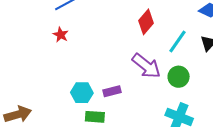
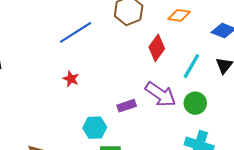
red star: (61, 35) -> (71, 79), moved
purple rectangle: (112, 91) -> (127, 106), moved

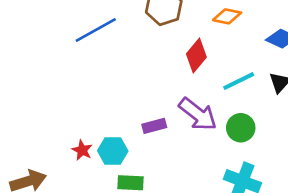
cyan line: (191, 66) -> (239, 81), turned 30
red star: (71, 79) -> (82, 150), moved

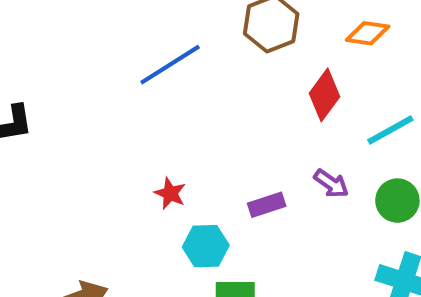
purple arrow: (198, 114) -> (331, 184), size x0.6
red star: (82, 150) -> (170, 193), moved

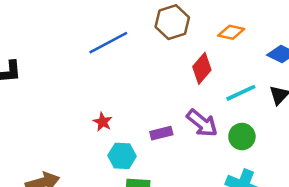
purple arrow: (331, 184) -> (202, 123), size x1.5

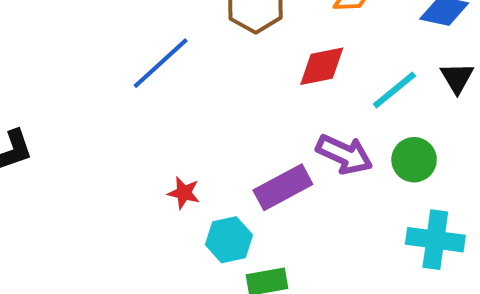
red diamond: (202, 68) -> (322, 66), turned 52
purple rectangle: (161, 133) -> (283, 187), size x1.5

